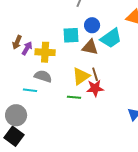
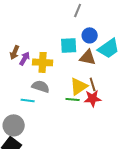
green line: (74, 97) -> (73, 99), moved

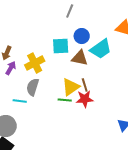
purple arrow: (25, 58) -> (11, 68), moved
yellow cross: (43, 62) -> (35, 63), turned -30
gray semicircle: (41, 86) -> (33, 87), turned -90

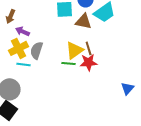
yellow cross: (35, 63) -> (19, 48), moved
purple arrow: (11, 68) -> (23, 31), moved, turned -96

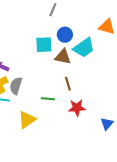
yellow triangle: (75, 50) -> (27, 120), moved
red star: (89, 62) -> (77, 108), moved

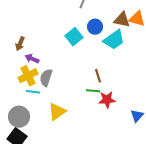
cyan square: (44, 45) -> (74, 37), turned -36
brown triangle: (63, 57) -> (122, 20), moved
green line: (48, 99) -> (93, 91), moved

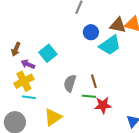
cyan square: (74, 37) -> (48, 53), moved
gray semicircle: (46, 78) -> (70, 83), moved

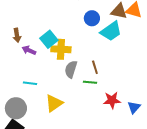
brown arrow: (16, 49) -> (17, 35), turned -32
yellow cross: (24, 81) -> (61, 49), moved, turned 30
red star: (103, 105) -> (112, 100), moved

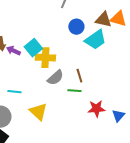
purple arrow: (29, 50) -> (13, 51), moved
gray semicircle: (71, 69) -> (55, 78), turned -150
yellow triangle: (54, 103) -> (38, 112), turned -42

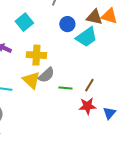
cyan square: (33, 48) -> (24, 22), moved
brown line: (79, 76) -> (89, 85), moved, turned 48
yellow triangle: (38, 112) -> (31, 80), moved

